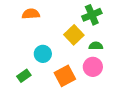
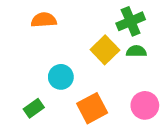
green semicircle: (96, 46) -> (136, 51), moved
pink circle: (93, 67) -> (145, 105), moved

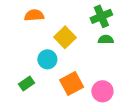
yellow square: (105, 50) -> (65, 37), moved
pink circle: (145, 105) -> (102, 91), moved

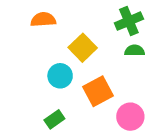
green rectangle: (26, 84) -> (54, 119), moved
orange square: (72, 84) -> (98, 91), moved

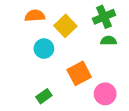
yellow square: (83, 48) -> (65, 26), moved
cyan circle: (60, 76) -> (44, 49), moved

